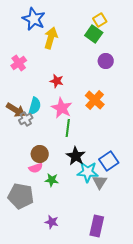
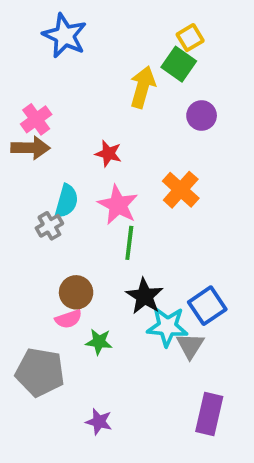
yellow arrow: (51, 38) -> (143, 87), moved
brown arrow: (16, 110) -> (30, 148), moved, turned -30
purple rectangle: (97, 226) -> (209, 414), moved

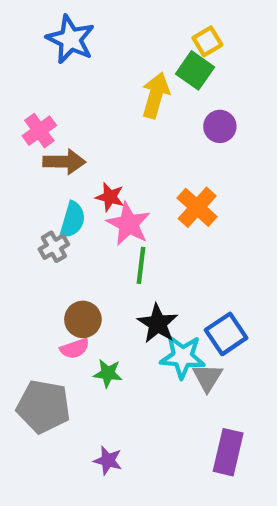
brown arrow: (30, 148) -> (64, 162), moved
red star: (108, 154) -> (110, 197), moved

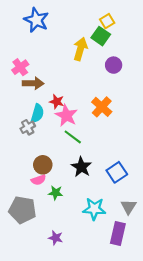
green line: (141, 265) -> (73, 137), turned -60
cyan star: (183, 357) -> (94, 209), moved
gray triangle: (207, 377) -> (129, 207), moved

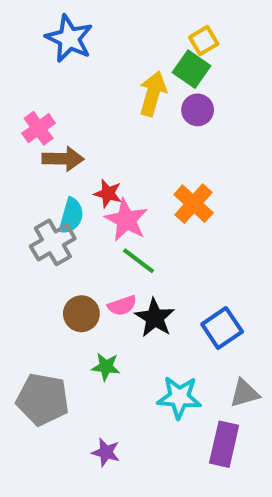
purple circle: (114, 65) -> (198, 110), moved
gray cross: (28, 127) -> (53, 242), size x1.5
pink semicircle: (38, 180) -> (122, 306), moved
gray triangle: (129, 207) -> (244, 393), turned 42

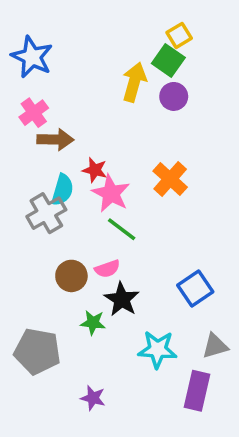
blue star: (69, 39) -> (32, 57), moved
black star: (155, 318) -> (122, 299), moved

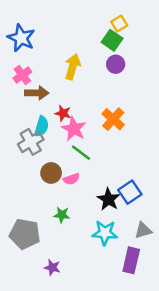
yellow arrow: (134, 82) -> (73, 67), moved
brown circle: (71, 276) -> (51, 173), moved
black star: (122, 299) -> (108, 199), moved
purple star: (93, 398) -> (52, 267), moved

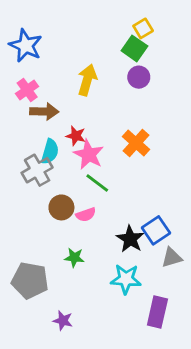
gray triangle: (143, 230) -> (172, 258), moved

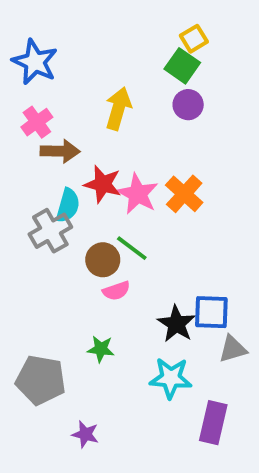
red star: (76, 136) -> (103, 184), size x1.4
pink star: (89, 154) -> (138, 194), moved
brown circle: (61, 207) -> (103, 260), moved
blue square: (156, 230) -> (211, 312), turned 36

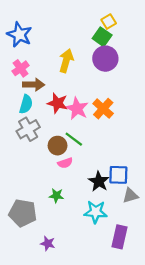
purple circle: (188, 105) -> (105, 59), size x1.5
cyan semicircle: (68, 205) -> (26, 104), moved

